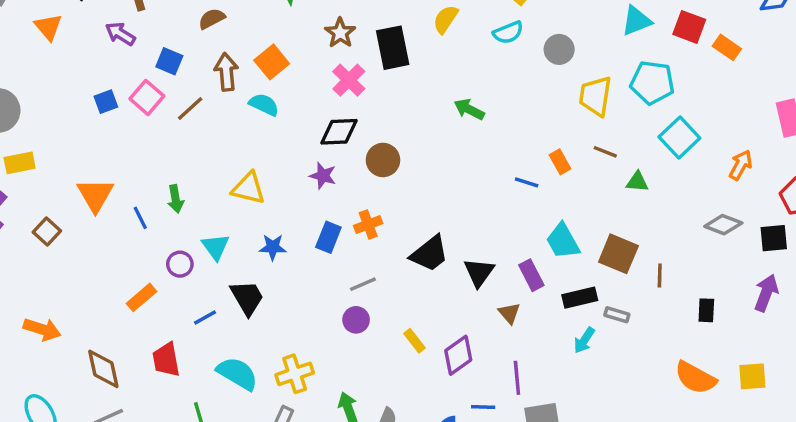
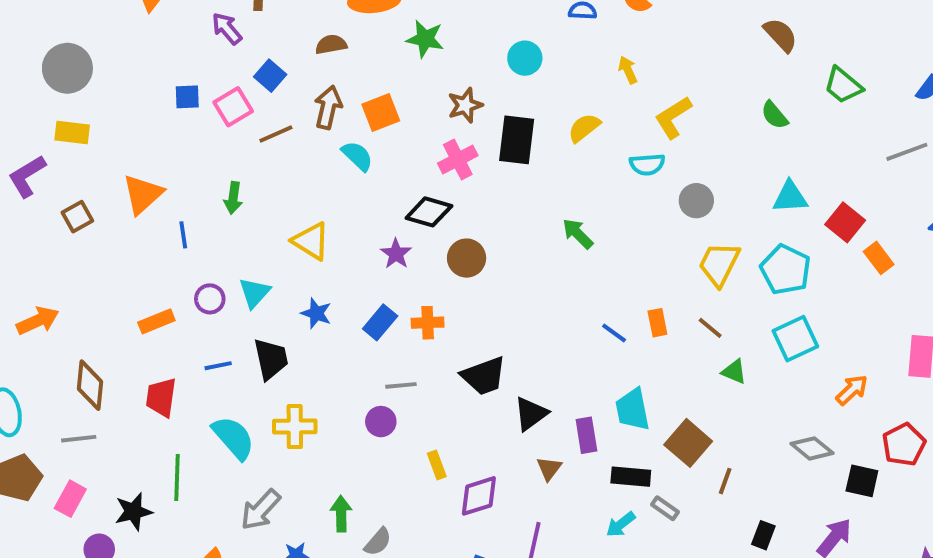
green arrow: (176, 199) -> (233, 198), moved
orange arrow: (42, 329) -> (38, 321), turned -60
yellow cross: (295, 374) -> (295, 426), moved

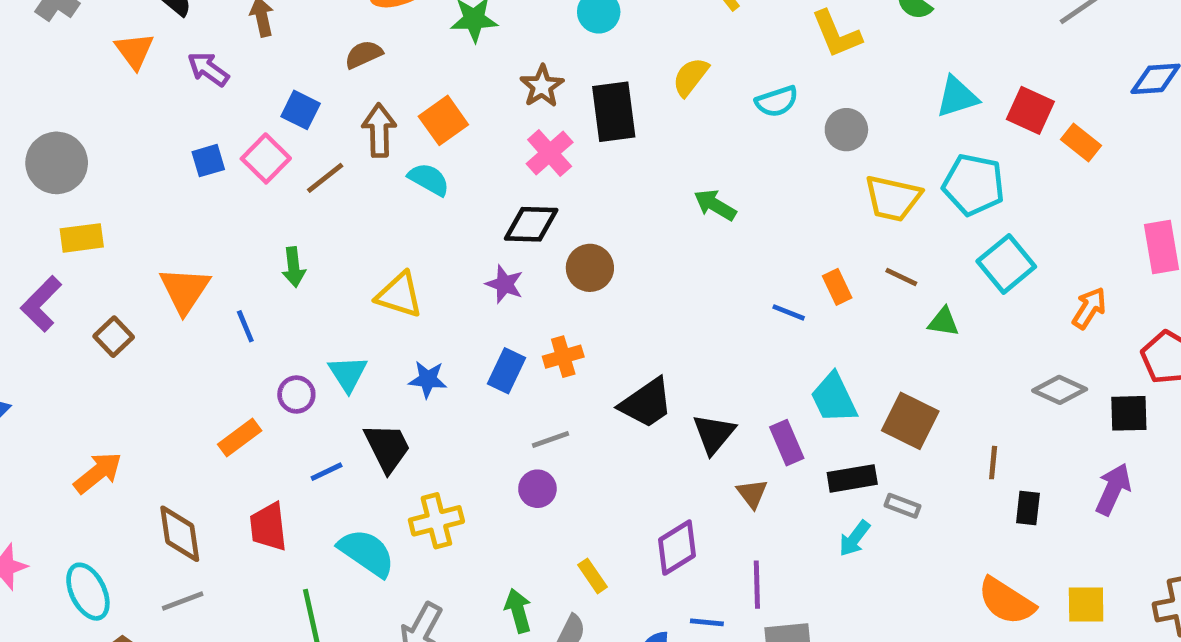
purple arrow: (227, 28) -> (208, 69), moved
yellow L-shape: (673, 117) -> (836, 34), moved, turned -66
yellow trapezoid: (719, 264) -> (893, 198), turned -90
yellow rectangle: (437, 465) -> (592, 576), moved
brown line: (725, 481) -> (993, 463), moved

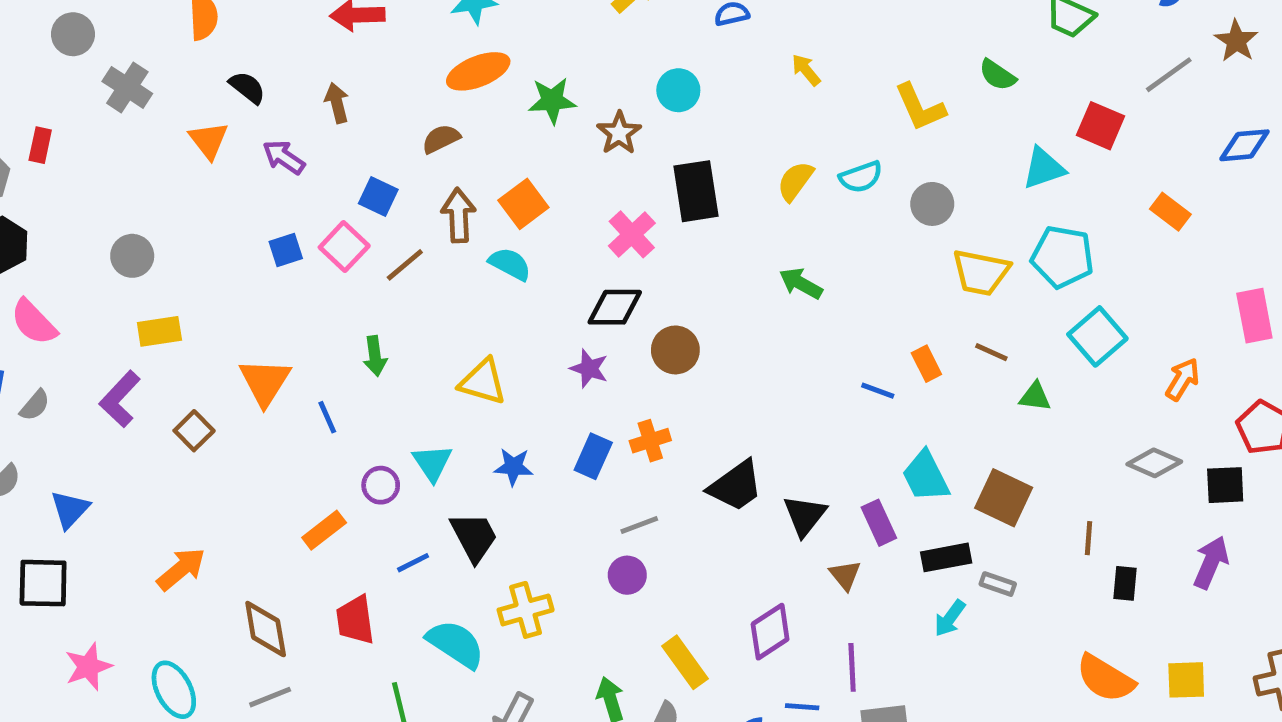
yellow semicircle: (691, 77) -> (795, 181), moved
brown star: (542, 86) -> (619, 133), moved
red square: (1030, 110) -> (1101, 126), moved
gray circle: (57, 163) -> (132, 256), size x0.7
yellow rectangle: (592, 576) -> (685, 662), size x1.5

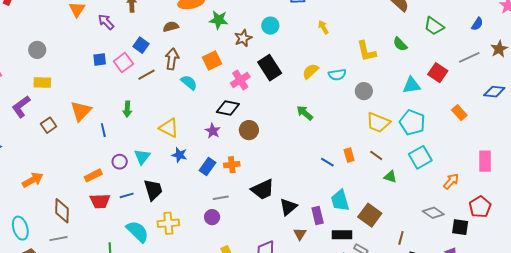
black rectangle: (696, 191) -> (270, 68), turned -35
orange square: (523, 204) -> (212, 60), moved
blue star: (513, 467) -> (179, 155), moved
red trapezoid: (355, 620) -> (100, 201), moved, turned -95

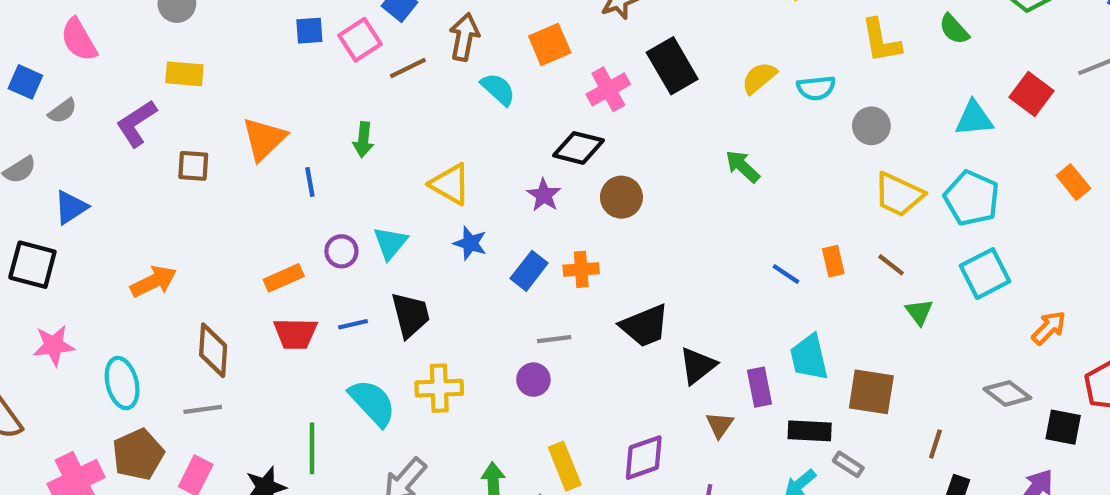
brown square: (49, 125) -> (193, 166), turned 35
green triangle: (390, 177) -> (919, 312), turned 32
brown square: (370, 215) -> (871, 392), turned -30

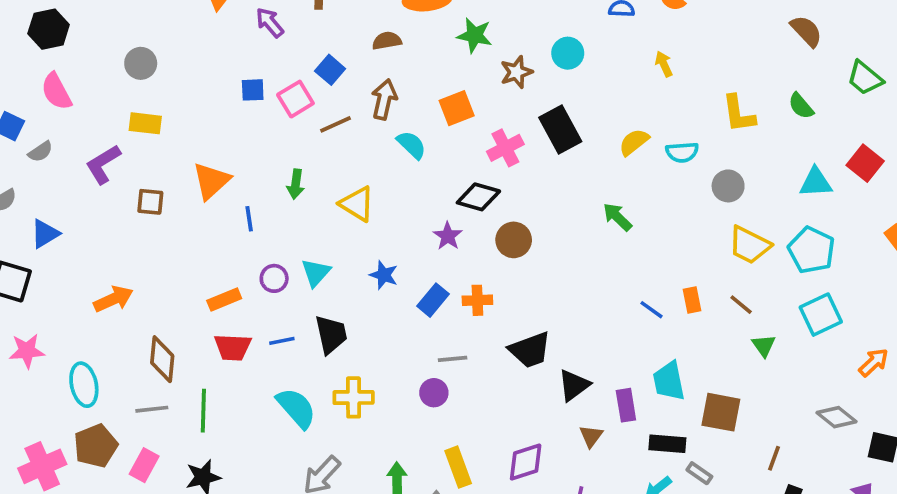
yellow triangle: (450, 184) -> (357, 204), moved
green line: (312, 448) -> (203, 411), moved

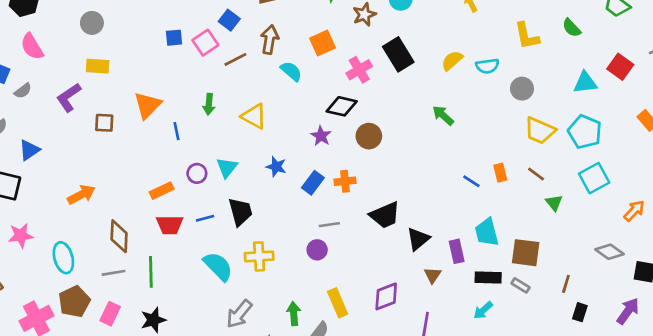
gray rectangle: (699, 473) -> (521, 285), moved

